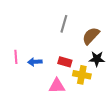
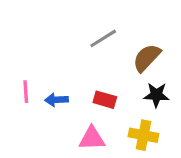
gray line: (64, 24) -> (103, 38), turned 42
yellow cross: (82, 75) -> (143, 135), moved

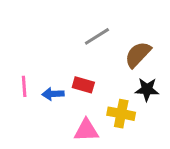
red rectangle: (105, 100) -> (83, 85), moved
yellow cross: (143, 135) -> (121, 114), moved

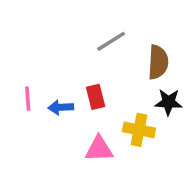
brown semicircle: (138, 55) -> (158, 62), turned 140
red rectangle: (83, 85) -> (96, 97), turned 60

